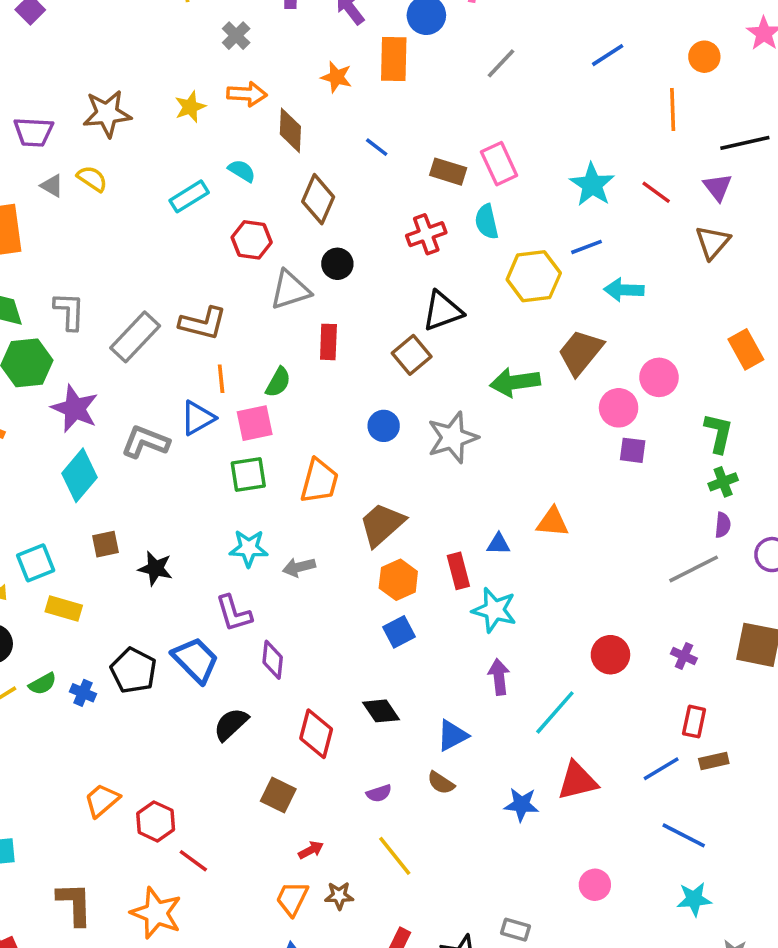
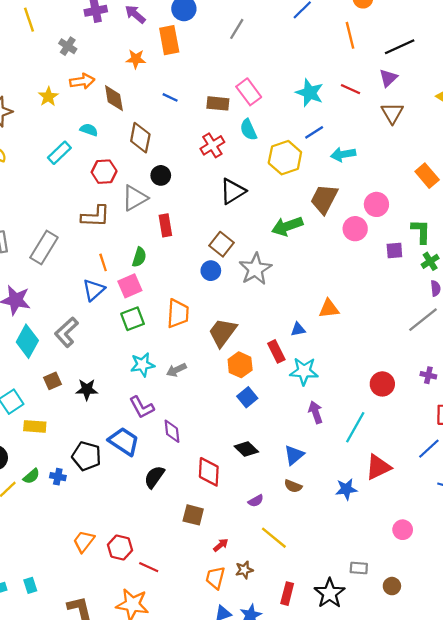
purple triangle: (718, 187) -> (388, 78), turned 36
brown L-shape: (203, 323) -> (95, 216), moved
brown square: (412, 355) -> (222, 244), moved
gray L-shape: (145, 442) -> (66, 332), moved, turned -52
purple square: (633, 450) -> (394, 251), moved

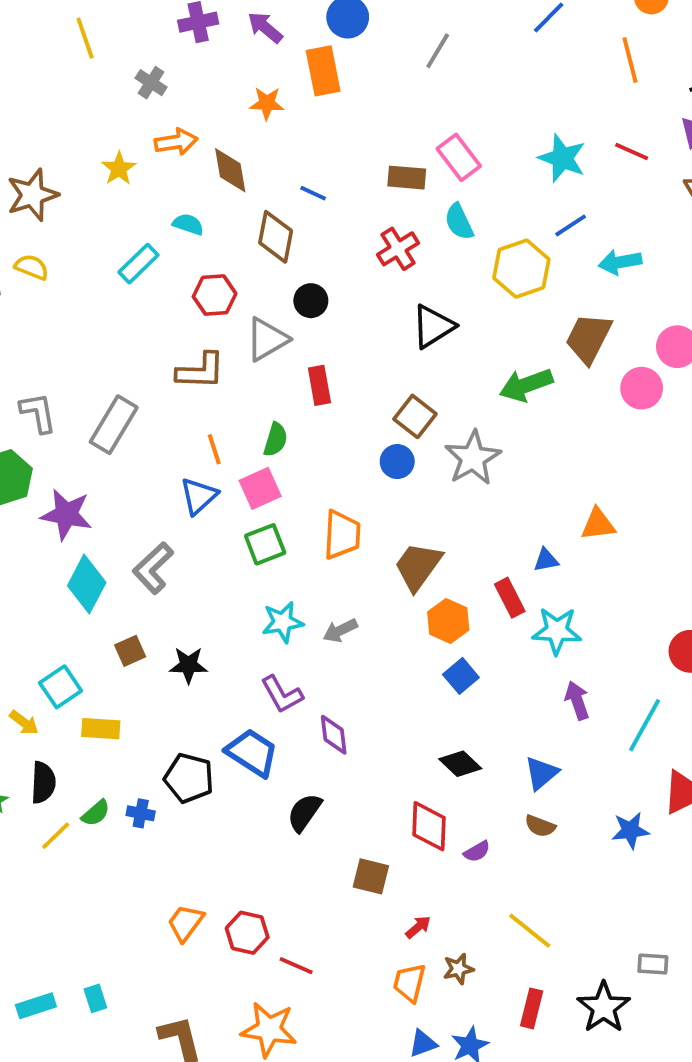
blue line: (170, 97) -> (313, 193), moved
red diamond: (209, 472) -> (429, 826), moved
yellow line: (274, 538) -> (530, 931), moved

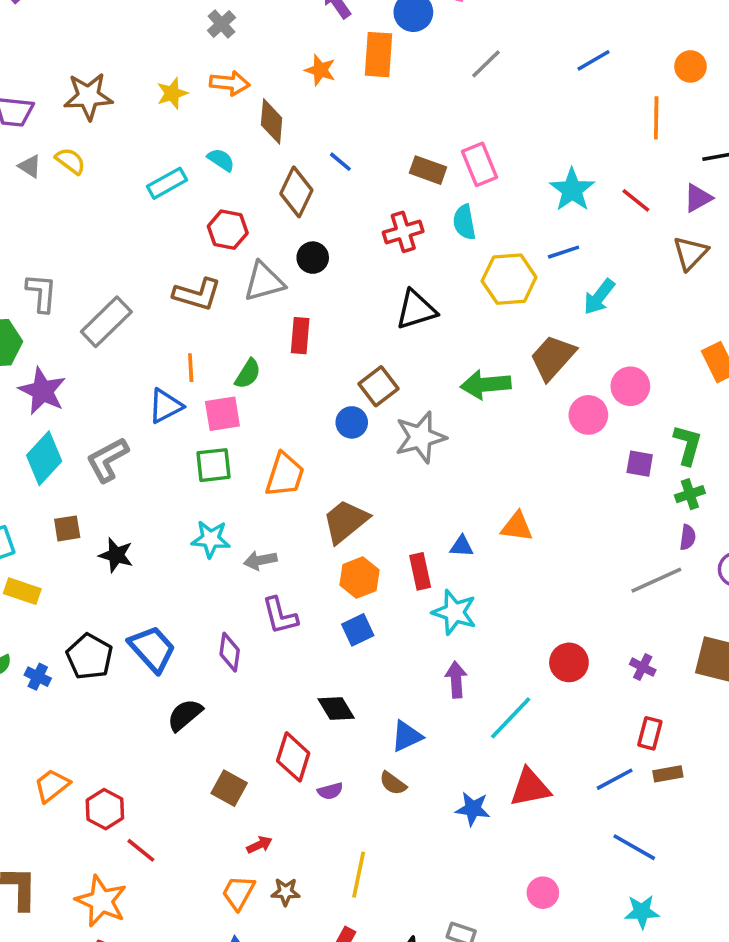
cyan arrow: (620, 262) -> (599, 297), turned -57
purple L-shape: (282, 694) -> (280, 616), moved
yellow line: (530, 931) -> (359, 875), turned 48

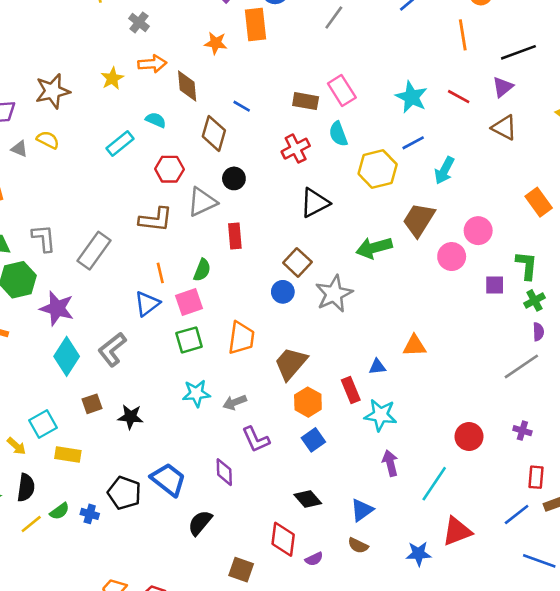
brown triangle: (690, 253) -> (504, 128), turned -36

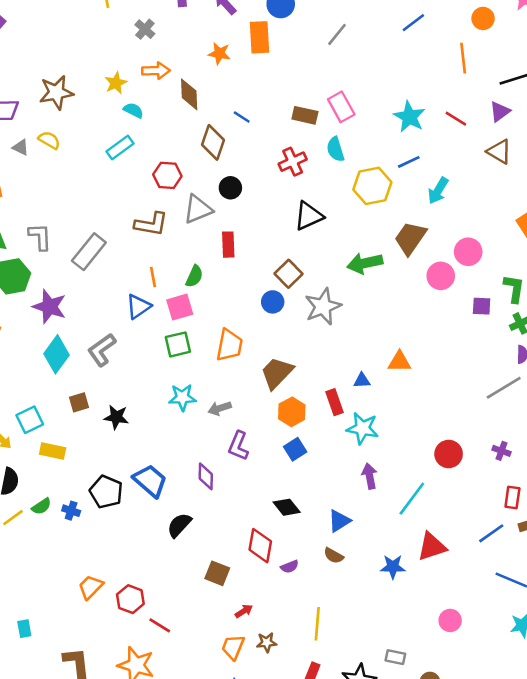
cyan semicircle: (156, 120) -> (133, 110), moved
purple L-shape: (256, 439) -> (238, 446), turned 44

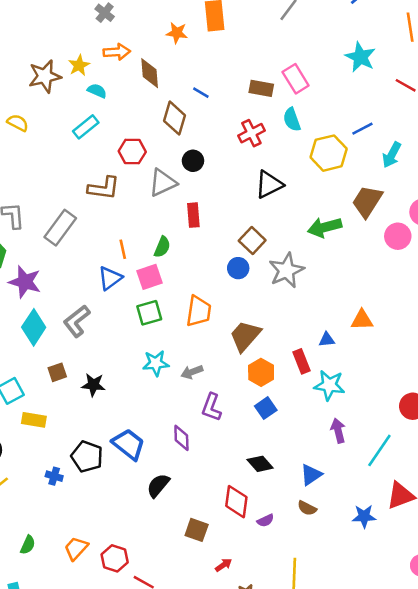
brown star: (56, 92) -> (45, 76), moved
cyan star: (409, 117) -> (360, 57), moved
brown L-shape: (151, 224) -> (104, 188), moved
green semicircle: (41, 506) -> (28, 545), moved, turned -30

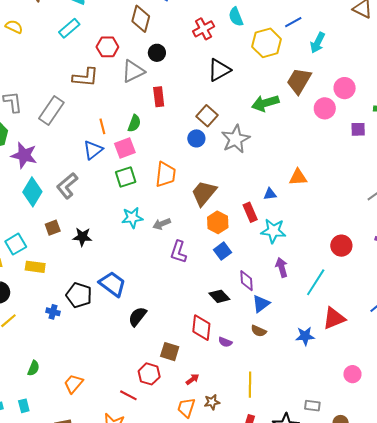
purple diamond: (181, 438) -> (246, 281), moved
purple semicircle: (265, 520) -> (225, 342), turned 48
orange trapezoid: (76, 548) -> (74, 384), moved
red hexagon: (115, 558) -> (149, 374), moved

